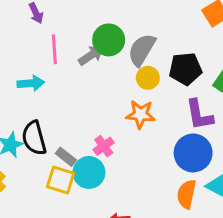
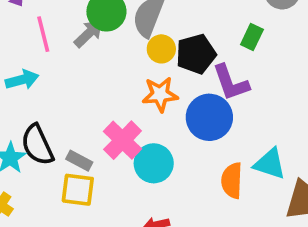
black pentagon: (185, 69) -> (196, 54), moved
pink cross: (104, 146) -> (123, 140), size x1.5
blue circle: (193, 153) -> (209, 117), moved
cyan circle: (89, 172) -> (154, 163), moved

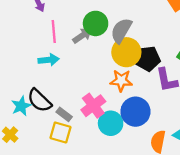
yellow circle: (161, 49) -> (126, 52), size x1.6
cyan arrow: (22, 80) -> (49, 60), moved
blue circle: (209, 117) -> (135, 112), moved
black semicircle: (37, 145) -> (39, 100), turned -30

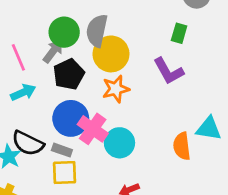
black pentagon: (148, 59) -> (69, 74), moved
blue circle: (135, 112) -> (71, 118), moved

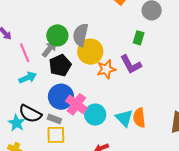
orange star: (116, 89) -> (106, 69), moved
cyan triangle: (209, 128) -> (124, 118), moved, turned 36

